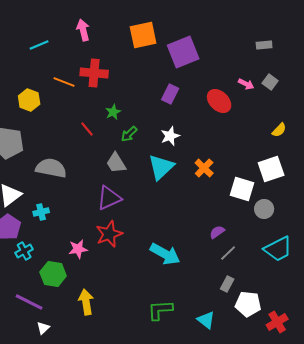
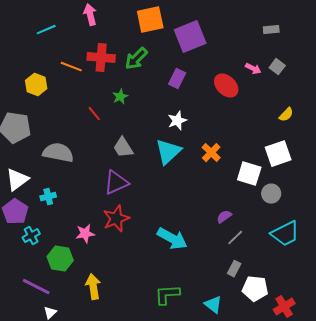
green arrow: (129, 134) -> (136, 59), moved, size x1.4

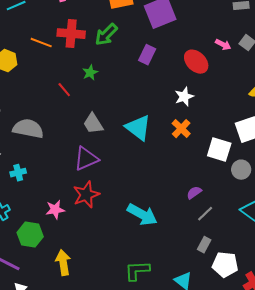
white star: (177, 121) -> (184, 97), moved
cyan triangle: (168, 152) -> (138, 128), turned -40

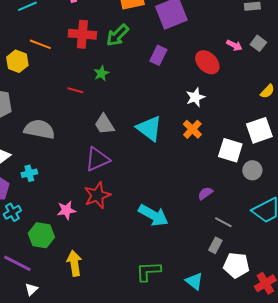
orange line: (41, 43) -> (40, 44), moved
red line: (64, 90) -> (75, 90), turned -35
gray line: (205, 214) -> (223, 222), moved, turned 72

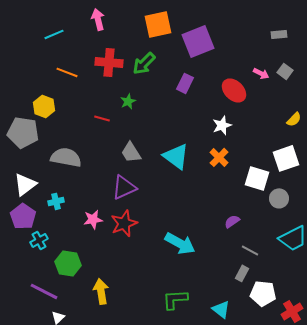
yellow hexagon: (17, 61) -> (44, 106), moved
pink star: (66, 210) -> (93, 219), moved

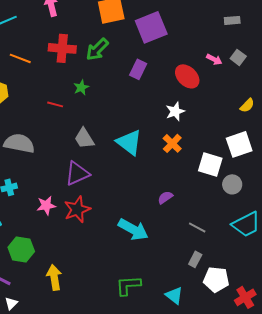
purple semicircle: (232, 221) -> (165, 197), moved
gray line: (250, 250) -> (197, 227), moved

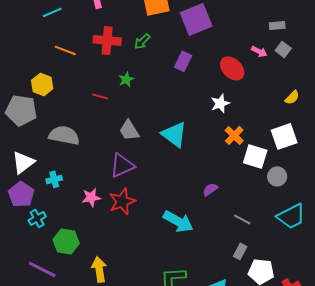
gray rectangle: (232, 20) -> (277, 25), moved
green arrow: (97, 49) -> (142, 41), size x0.7
orange cross: (172, 143) -> (234, 135), moved

